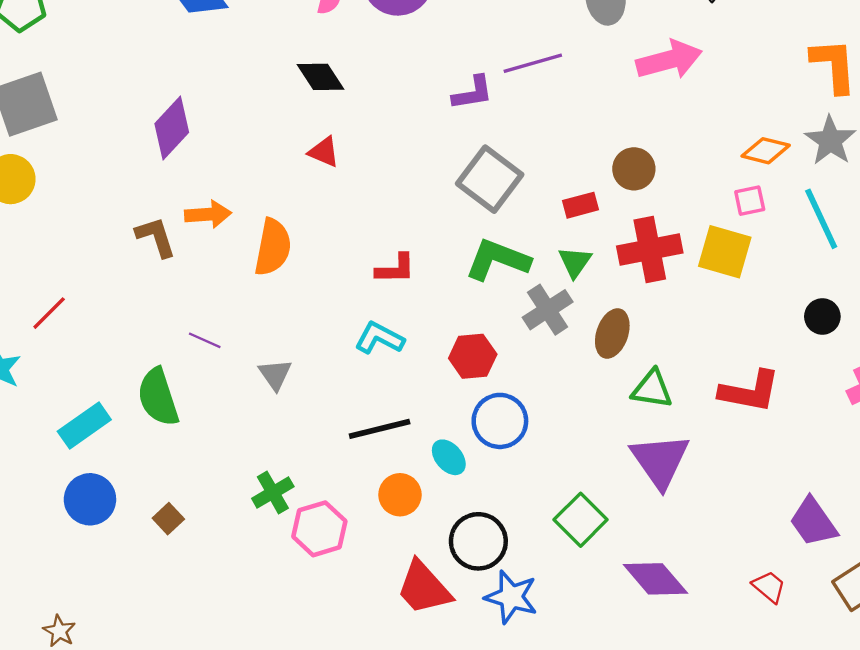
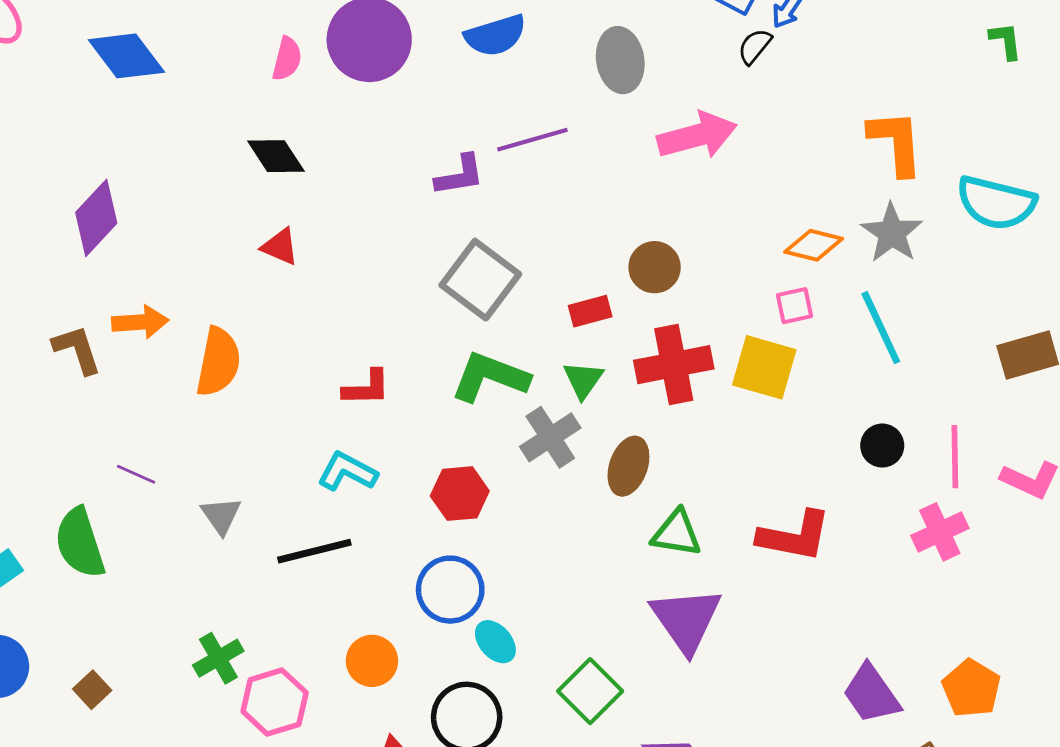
blue circle: (500, 421) -> (450, 590), moved
black line: (380, 429) -> (314, 551), moved
cyan ellipse: (449, 457) -> (495, 642), moved

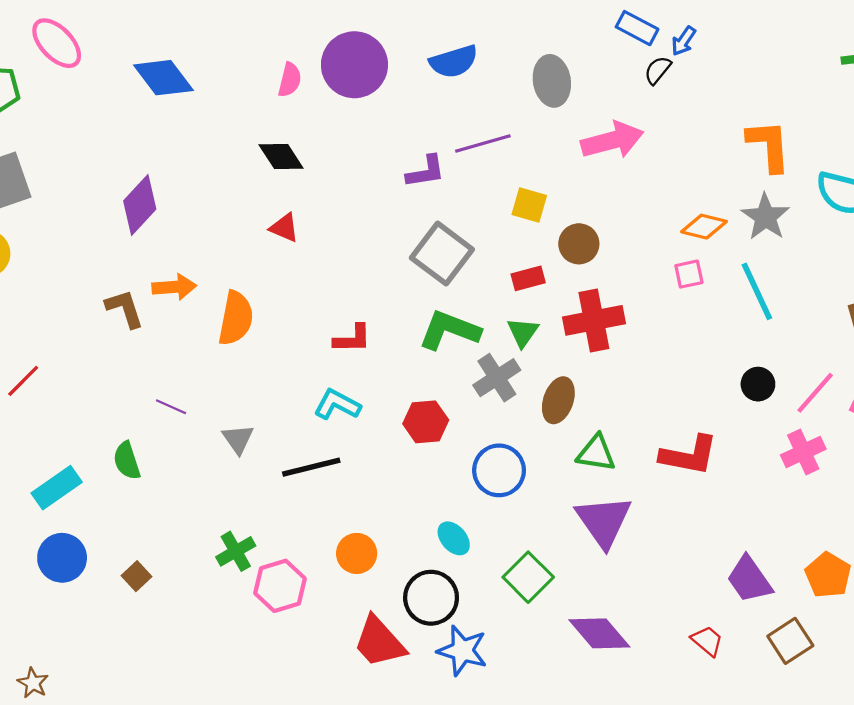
yellow square: (764, 367) -> (529, 205), moved, size x0.7
pink line: (955, 457) -> (815, 393), turned 42
green semicircle: (80, 543) -> (127, 461), size x0.7
blue circle: (450, 590) -> (499, 470), moved

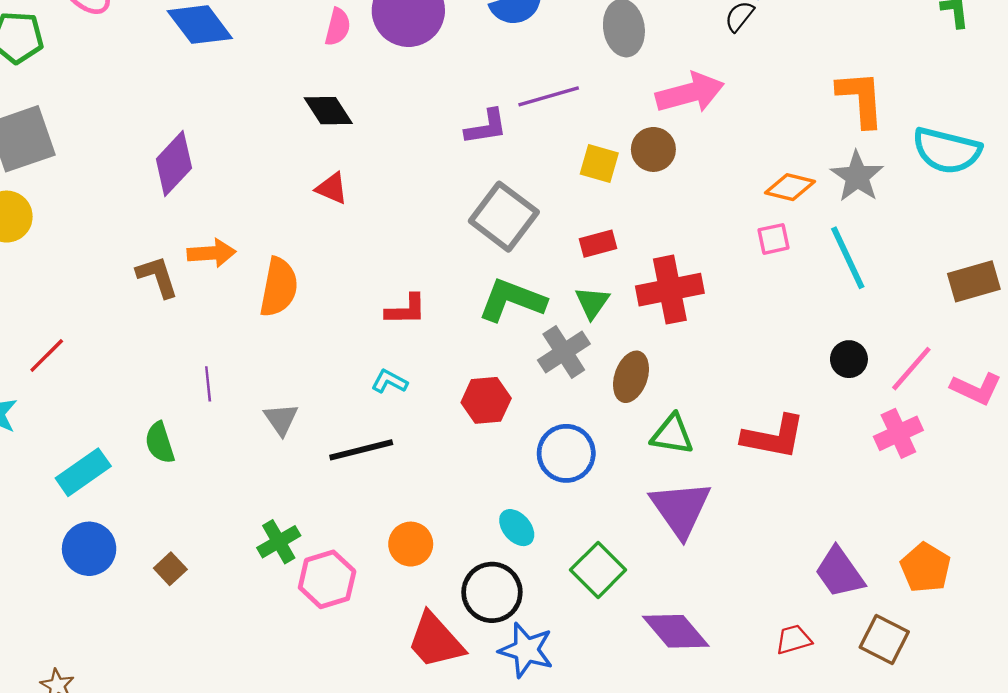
brown circle: (579, 244) -> (653, 149), moved
cyan L-shape: (337, 405) -> (389, 381), size x0.7
purple line: (171, 407) -> (208, 384), turned 60
red trapezoid: (707, 641) -> (794, 639), turned -56
brown square: (790, 641) -> (884, 639), turned -30

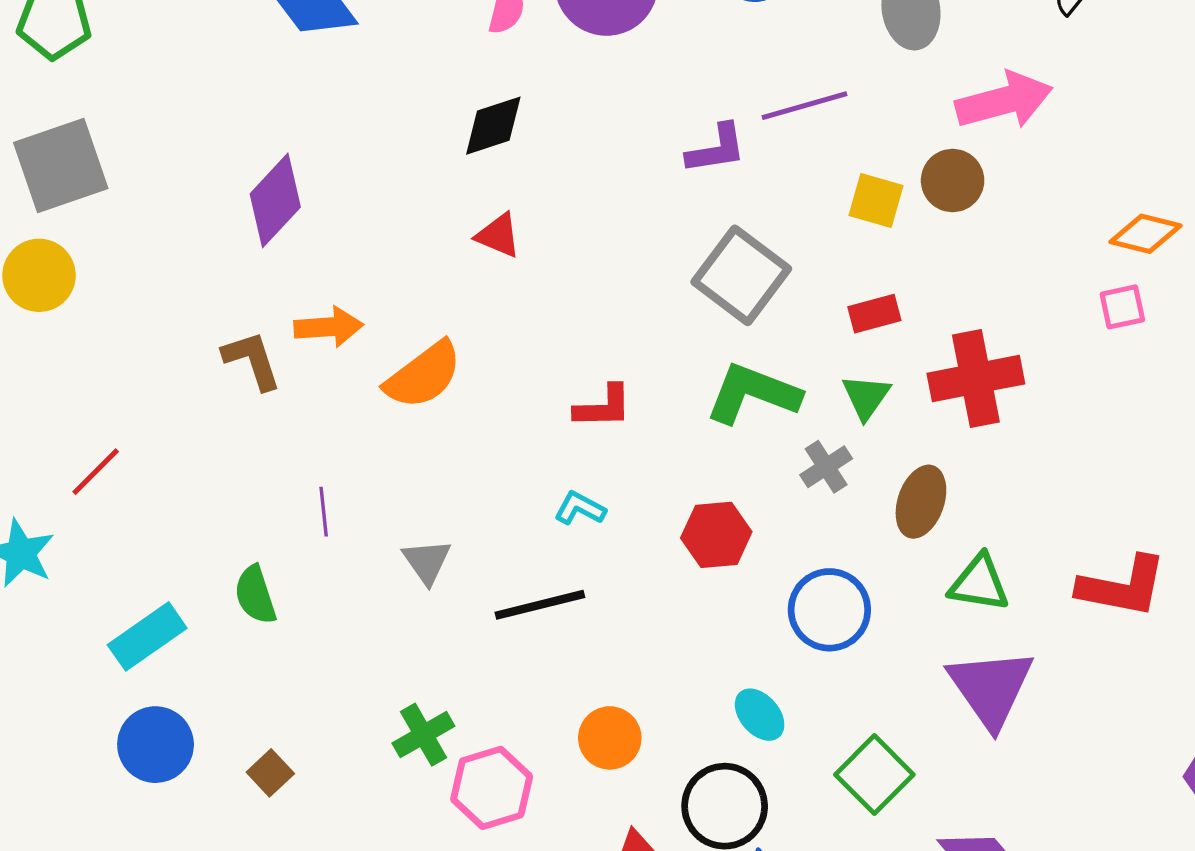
black diamond: (328, 111) -> (493, 126), turned -75
orange semicircle: (279, 287) -> (423, 375), turned 42
gray cross: (564, 352) -> (826, 467), size x0.7

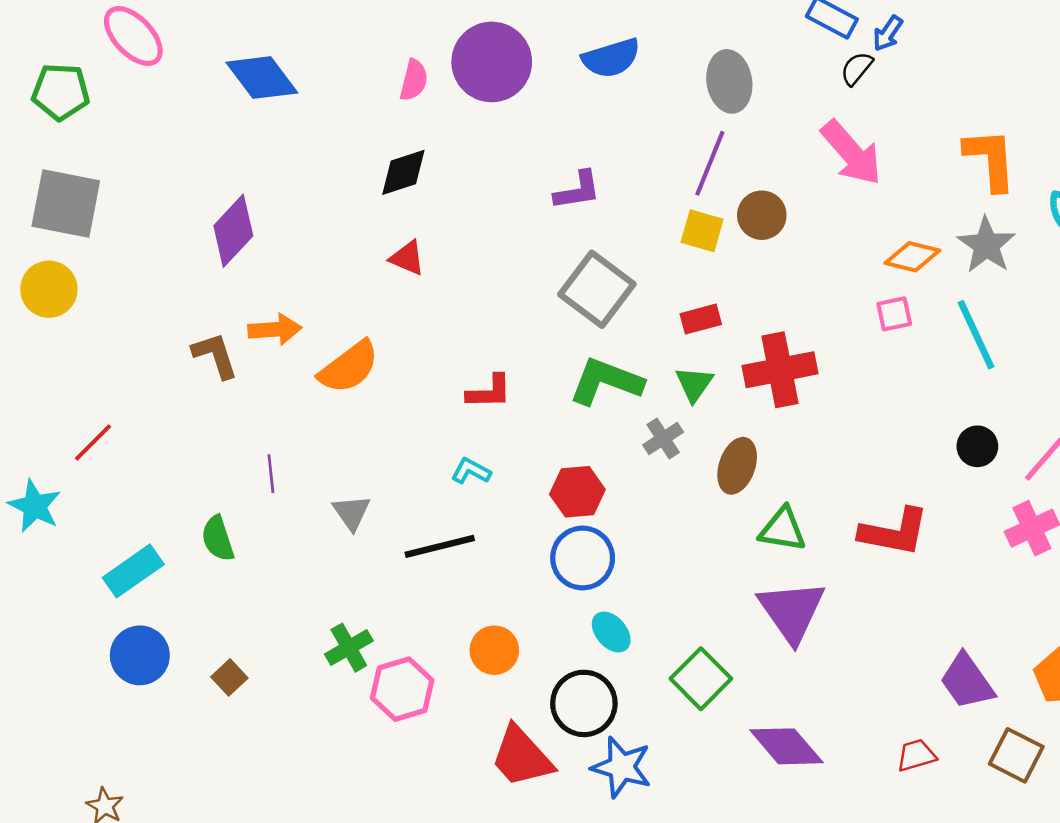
pink arrow: (1004, 101) -> (851, 153), moved, turned 64
purple line: (804, 106) -> (710, 163), moved, turned -52
gray square: (61, 166) -> (66, 203), turned 30
blue circle: (829, 610) -> (583, 558), moved

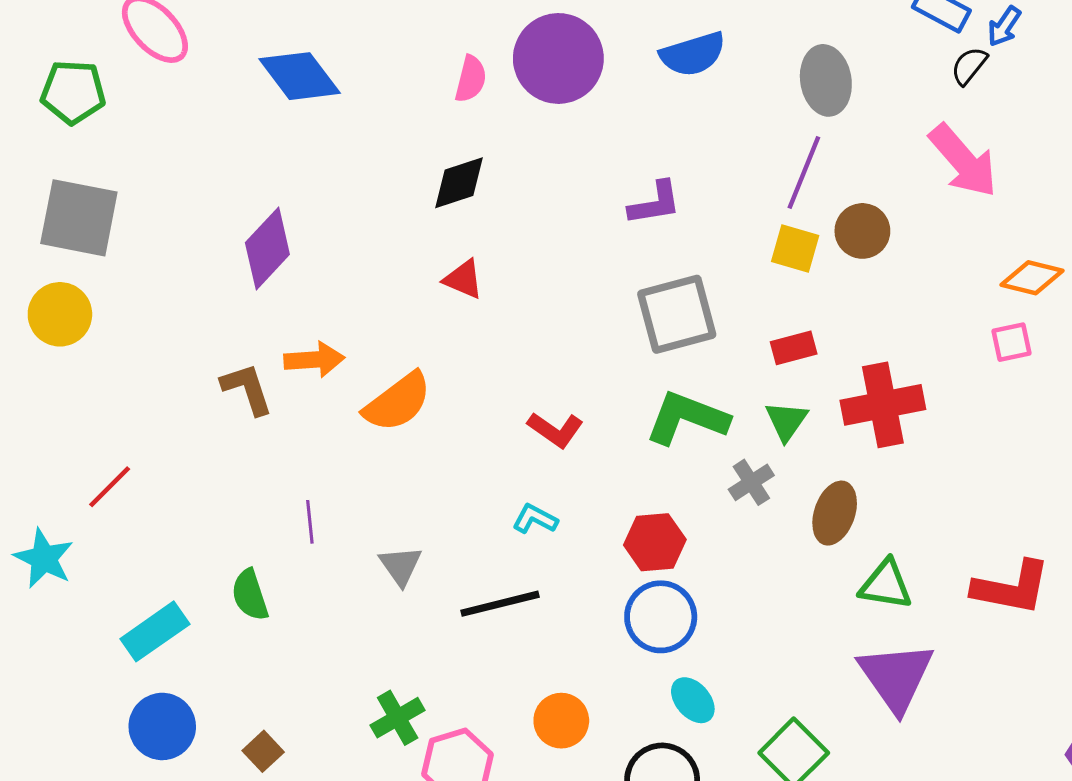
gray square: (597, 289) -> (677, 314), turned 38
red L-shape: (489, 392) -> (555, 430), turned 36

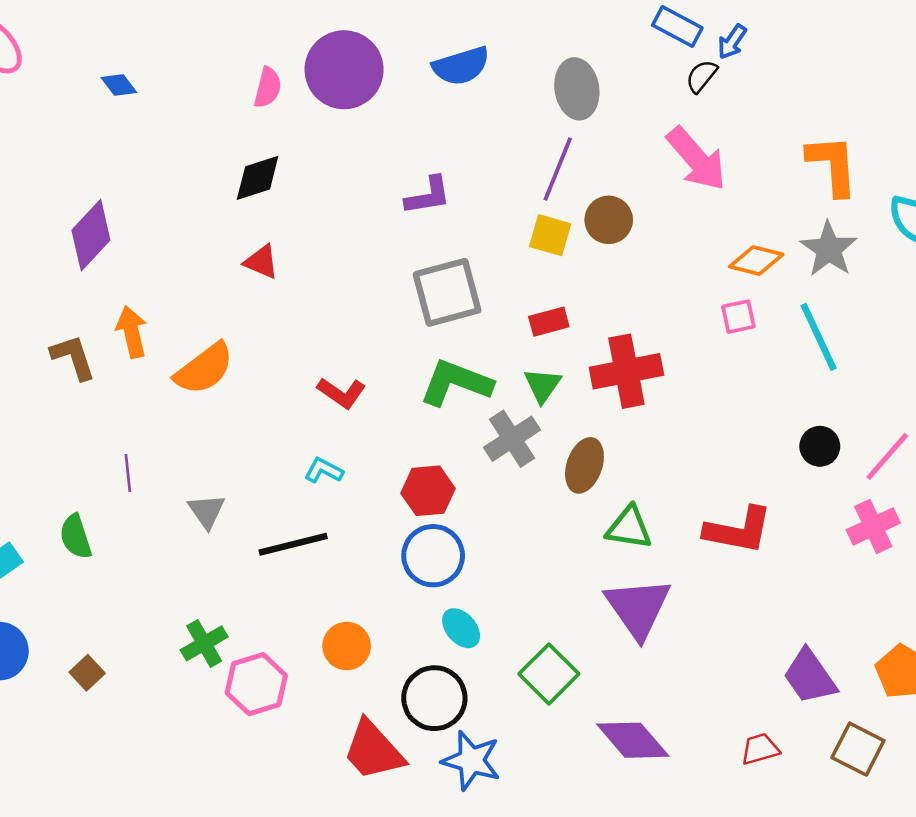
blue diamond: (300, 76) -> (119, 85), size x0.5
orange arrow: (314, 360) -> (132, 332), turned -99
gray cross: (751, 482) -> (512, 439), size x1.4

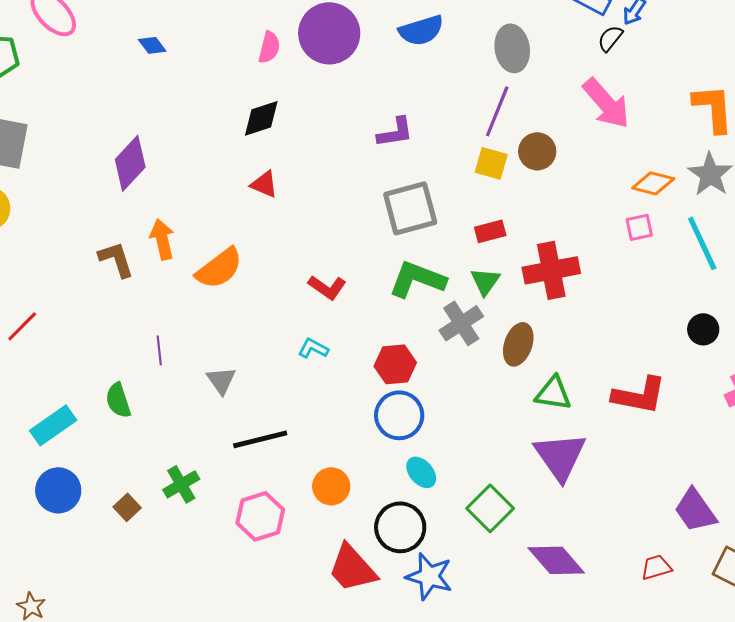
black line: (293, 544) -> (260, 439), moved
green cross: (204, 643) -> (181, 484), moved

